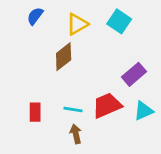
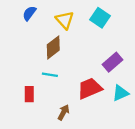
yellow triangle: (77, 24) -> (65, 20), turned -42
cyan line: (73, 110) -> (50, 75), moved
brown arrow: (76, 134) -> (64, 112), turned 42

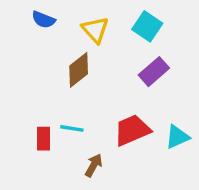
blue semicircle: (29, 13) -> (43, 20), turned -105
purple rectangle: (112, 62) -> (154, 72), moved
cyan line: (50, 75) -> (72, 128), moved

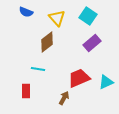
cyan line: (72, 128) -> (38, 69), moved
red rectangle: (43, 139) -> (26, 91), moved
brown arrow: (94, 165) -> (64, 98), moved

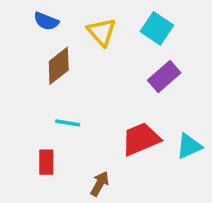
brown diamond: (47, 42) -> (59, 66), moved
brown arrow: (64, 98) -> (100, 184), moved

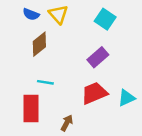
yellow triangle: (102, 32) -> (58, 14), moved
purple rectangle: (164, 77) -> (98, 57), moved
red rectangle: (46, 162) -> (31, 109), size x1.6

